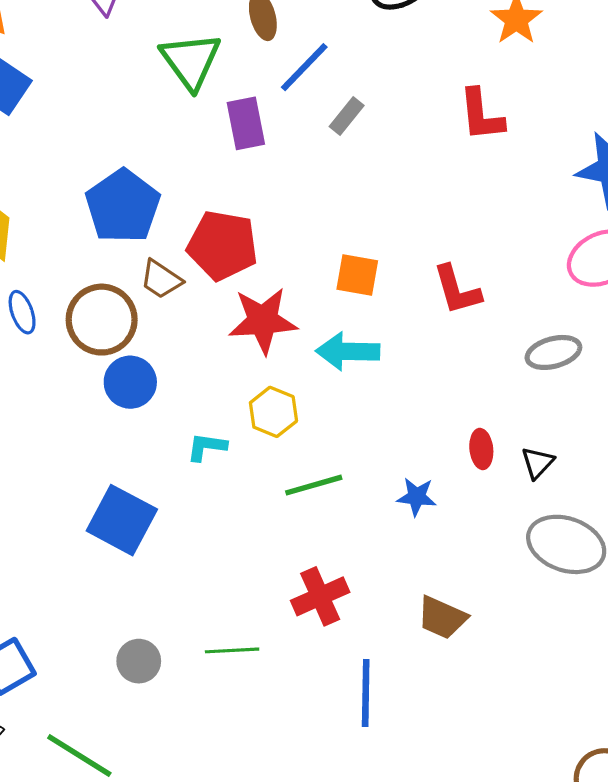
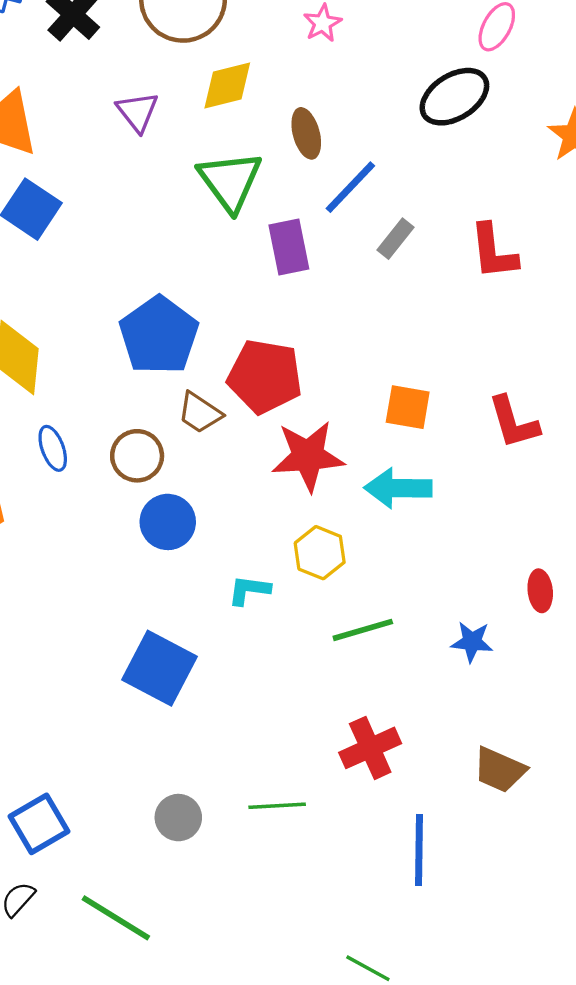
red L-shape: (481, 115) -> (493, 252), moved
brown circle: (102, 320) -> (137, 456), size x0.7

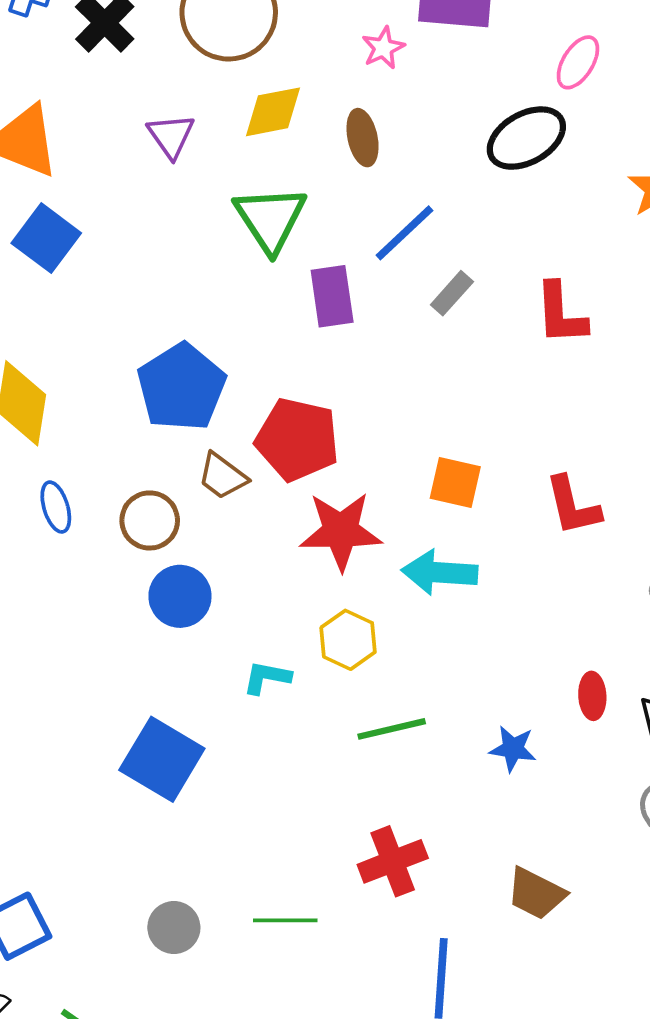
brown ellipse: (306, 133) -> (363, 138), moved

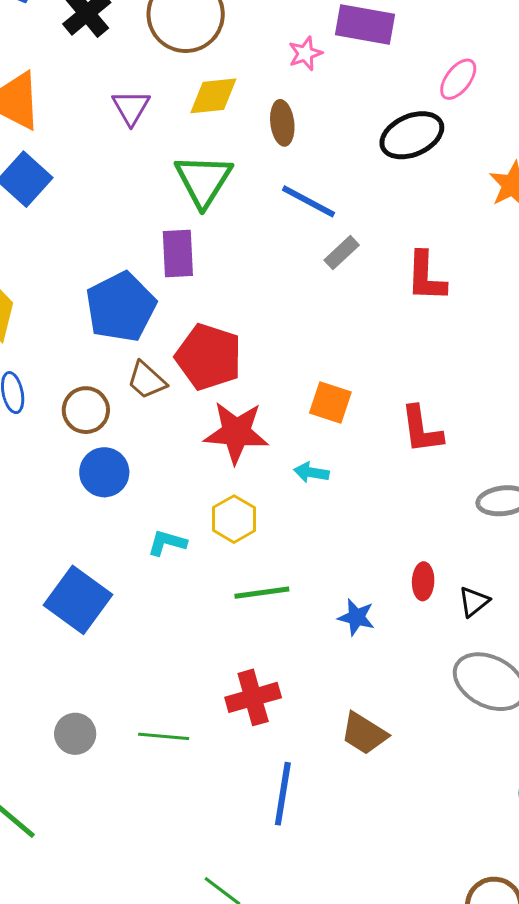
blue line: (404, 233) -> (308, 201), turned 66
purple rectangle: (332, 296) -> (178, 253), moved
cyan arrow: (440, 572) -> (311, 472), size x0.6

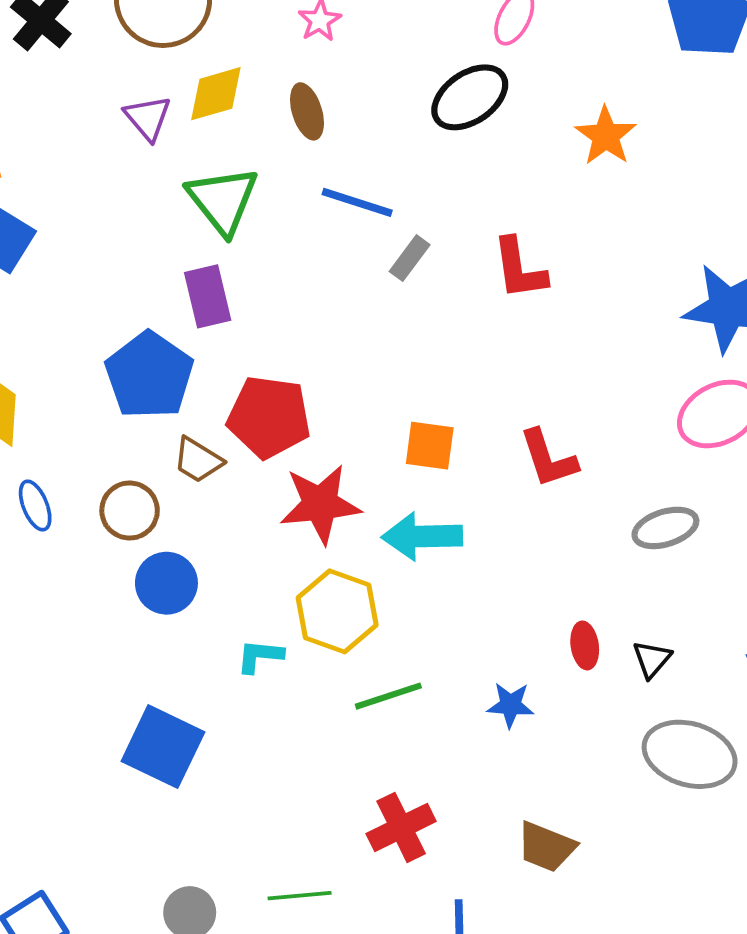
purple triangle: (131, 107) -> (148, 118), moved
cyan arrow: (311, 472) -> (422, 536), size x1.8
yellow hexagon: (234, 519) -> (337, 611), size x1.4

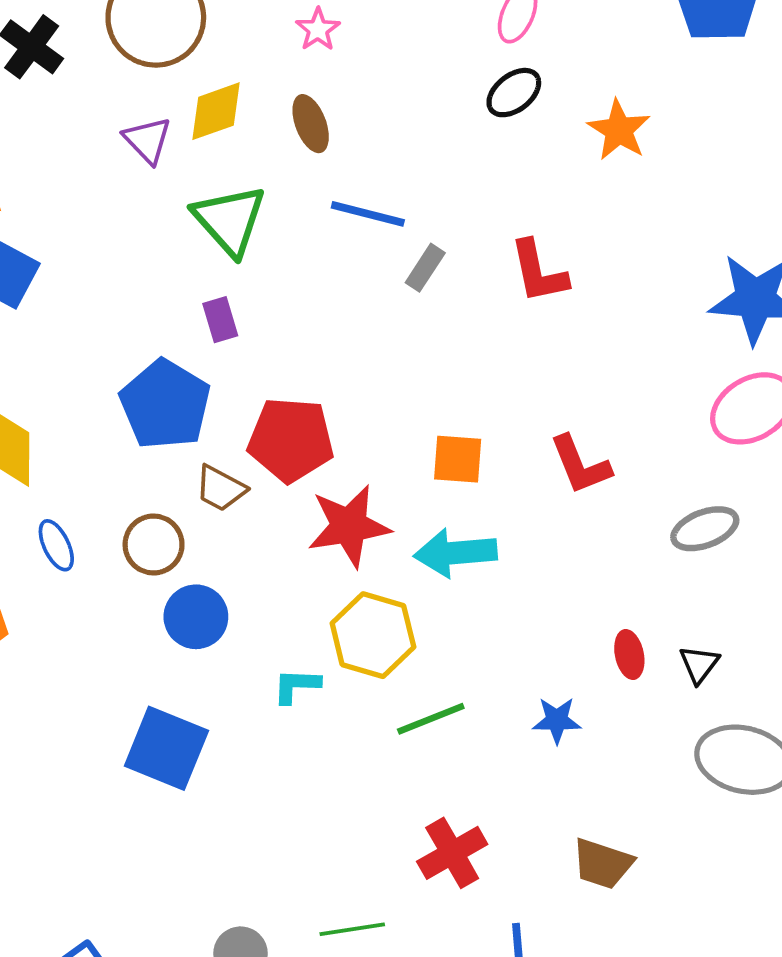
black ellipse: (470, 97) -> (514, 93), moved, size x0.7
purple rectangle: (208, 296) -> (220, 320), size x0.7
blue square: (163, 747) -> (166, 748), moved

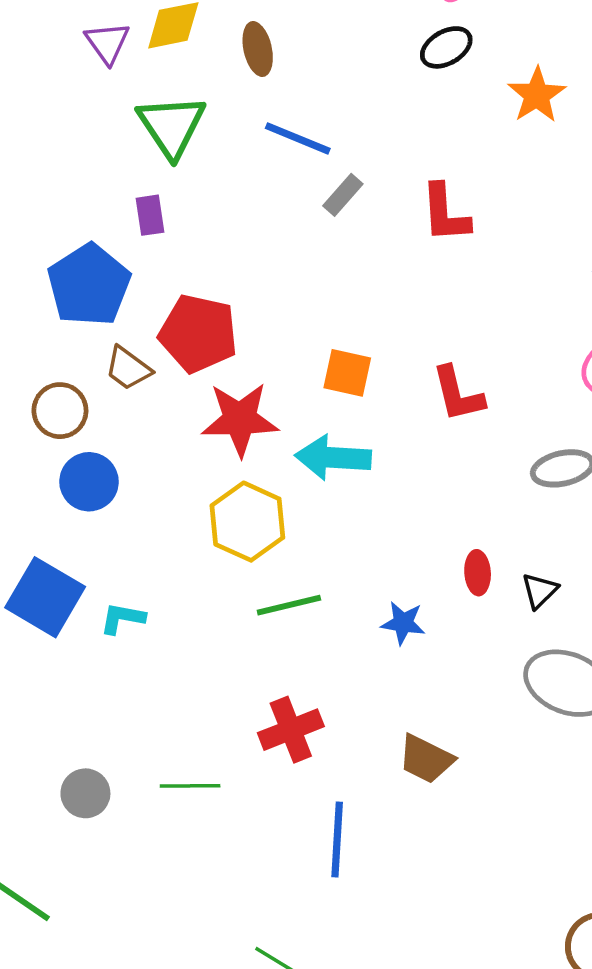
cyan L-shape: (296, 686) -> (122, 618), moved

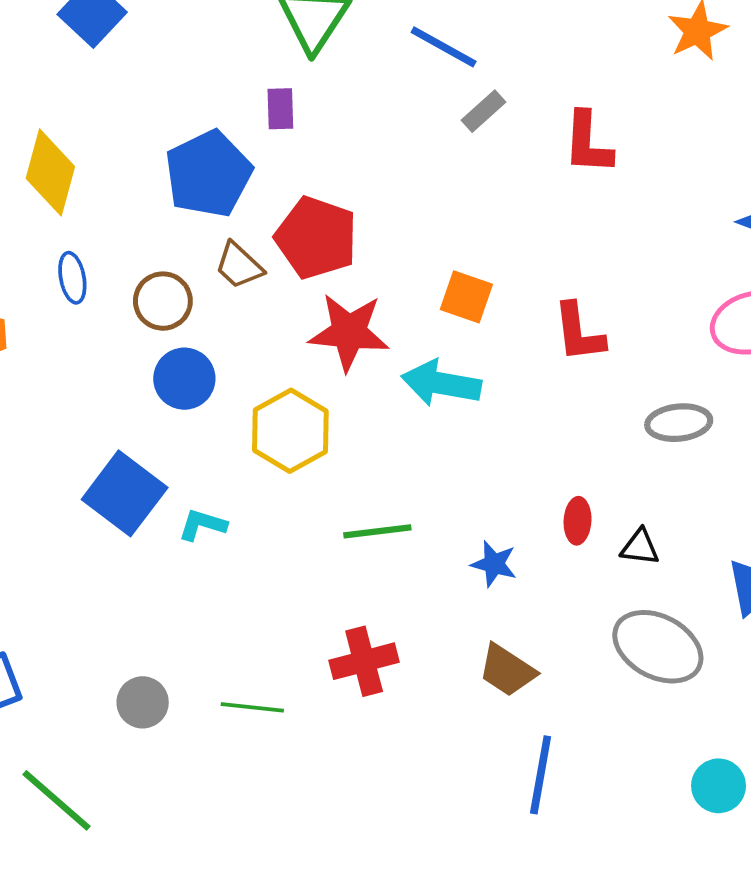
yellow hexagon: (247, 522) -> (290, 431), moved
black triangle: (540, 591) -> (640, 547), turned 45
brown trapezoid: (426, 759) -> (507, 670), moved
blue line: (337, 839) -> (541, 775), moved

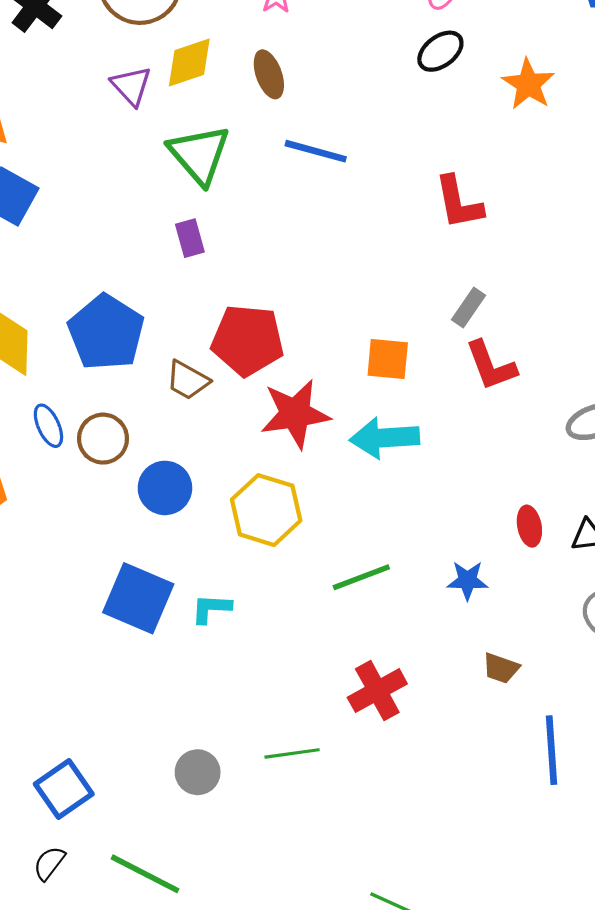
gray rectangle: (484, 111) -> (468, 307), moved
blue pentagon: (208, 174) -> (106, 332), moved
brown circle: (163, 301) -> (103, 439), moved
brown trapezoid: (507, 670) -> (501, 668), size x0.7

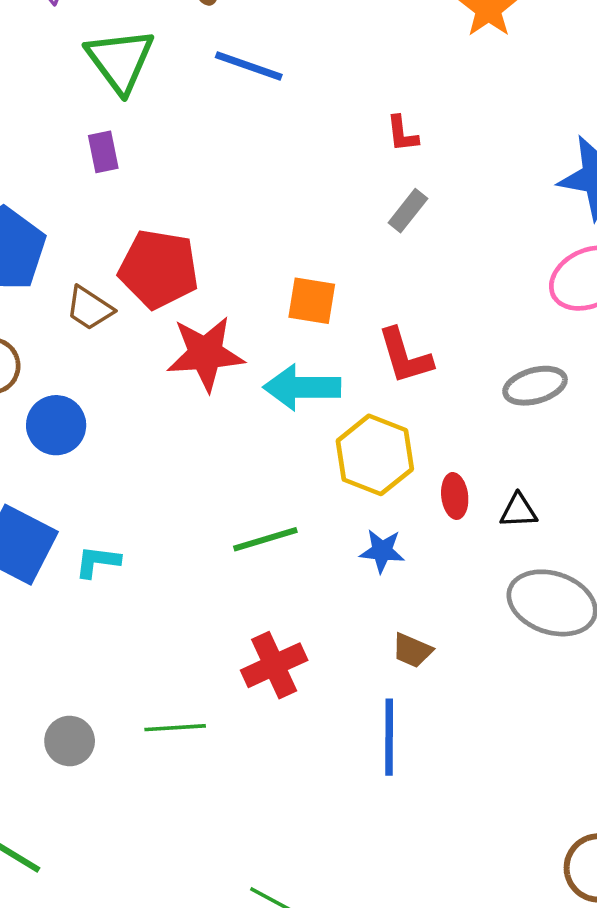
red L-shape: (459, 202) -> (402, 134), size x0.6
gray rectangle: (468, 307) -> (408, 211), moved
red L-shape: (491, 366) -> (405, 356), moved
yellow hexagon: (266, 510) -> (375, 455), moved
blue line: (552, 750) -> (389, 737), moved

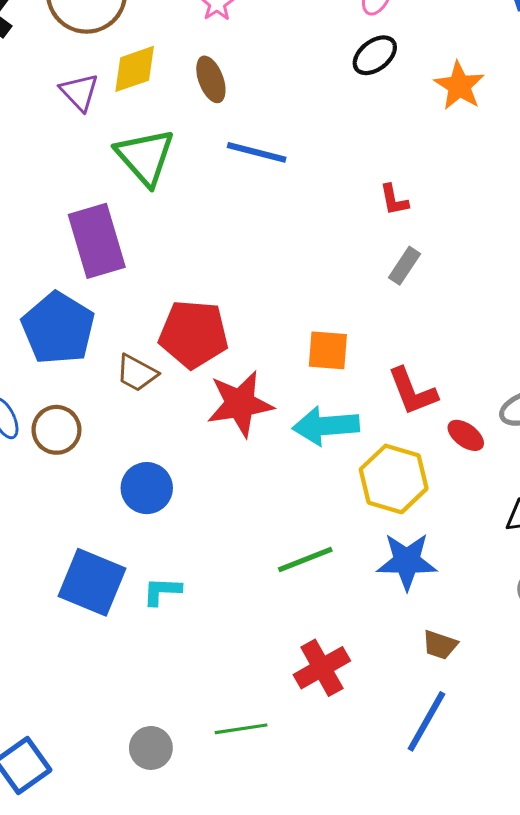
purple rectangle: (103, 152) -> (97, 241), moved, size x2.0
blue circle: (56, 425) -> (147, 488), moved
red ellipse: (455, 496) -> (466, 435), moved, turned -42
blue star: (382, 551) -> (407, 561), size x1.5
blue line: (389, 737) -> (426, 721), turned 34

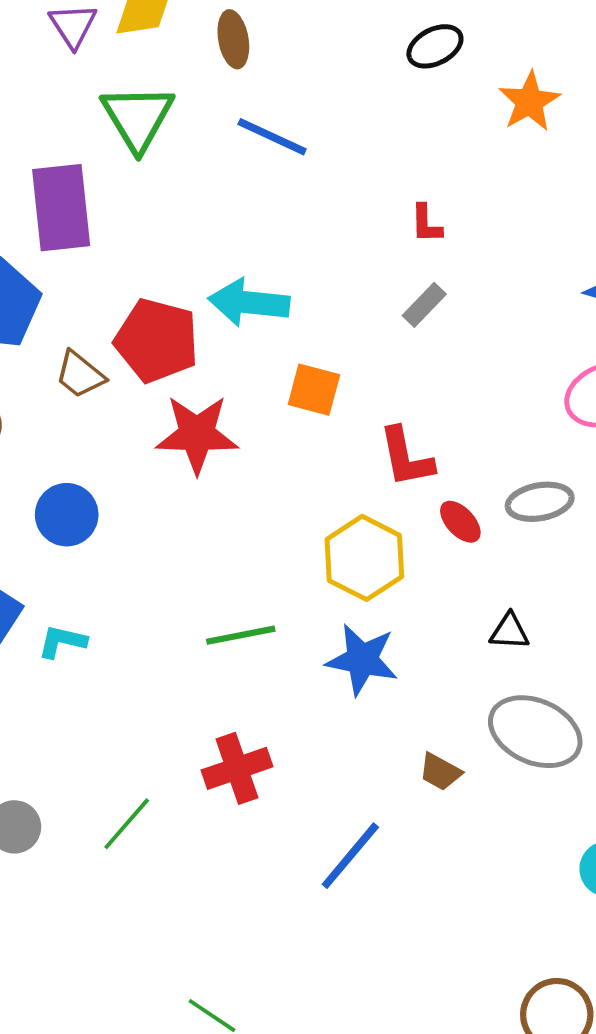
cyan arrow: (326, 426) -> (249, 303), moved
brown trapezoid: (440, 645) -> (440, 772), moved
green line: (241, 729) -> (127, 824), turned -51

